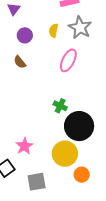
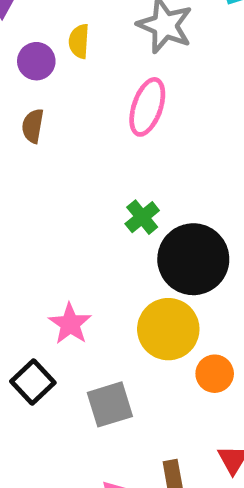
yellow semicircle: (54, 31) -> (79, 41), moved
brown semicircle: (20, 62) -> (33, 126), turned 56
green cross: (60, 106) -> (142, 217), turned 32

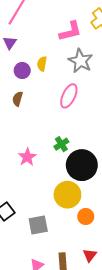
pink star: (70, 324) -> (27, 157), moved

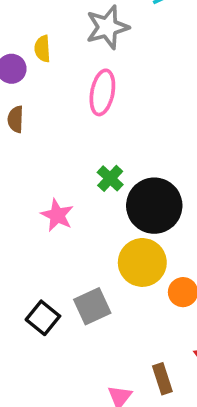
gray star: (80, 61) -> (107, 27), turned -30
gray square: (38, 225) -> (92, 306), moved

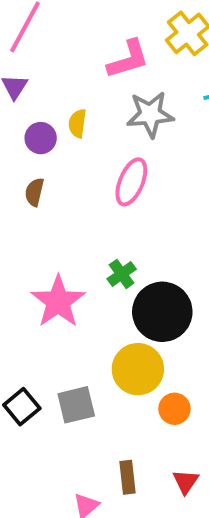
pink star: (57, 215) -> (58, 302), size x1.5
brown rectangle: (162, 379) -> (128, 477), moved

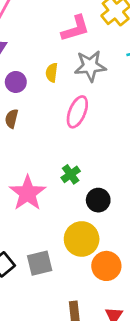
yellow semicircle: (77, 123) -> (52, 73), moved
black circle: (162, 312) -> (98, 200), size x0.6
orange circle: (174, 409) -> (106, 266), size x1.4

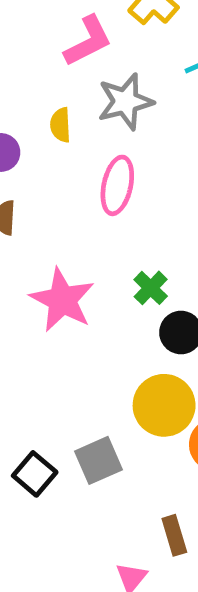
green cross: (71, 174) -> (151, 288), moved
pink star: (28, 193) -> (62, 300), moved

